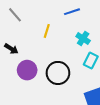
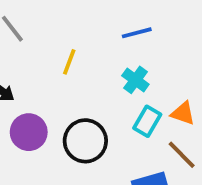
blue line: (72, 12) -> (137, 33), moved

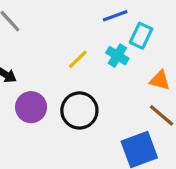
yellow line: (69, 62) -> (78, 59), moved, turned 30
cyan rectangle: (147, 121) -> (141, 36), moved

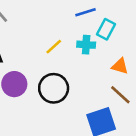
cyan cross: (117, 56) -> (86, 45), turned -30

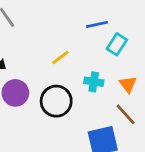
cyan cross: (86, 45) -> (94, 82), moved
orange triangle: (120, 66) -> (128, 84), turned 30

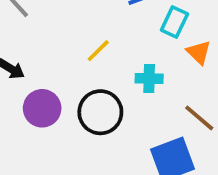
orange triangle: (128, 84) -> (199, 52), moved

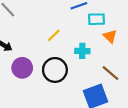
cyan rectangle: (174, 22) -> (96, 19), turned 63

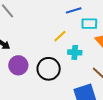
yellow line: (54, 35) -> (60, 36), moved

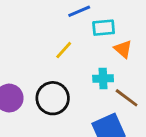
cyan cross: (75, 52) -> (103, 78), moved

